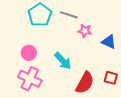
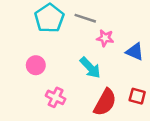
cyan arrow: (63, 61) -> (90, 68), moved
pink cross: (30, 79) -> (56, 97), moved, size x0.7

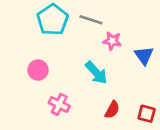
blue triangle: (135, 52) -> (144, 55), turned 30
red square: (137, 96) -> (147, 114), moved
red semicircle: (105, 102) -> (112, 110), size x0.6

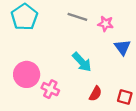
cyan pentagon: (53, 20) -> (24, 17), moved
pink star: (112, 41) -> (106, 24), moved
pink circle: (38, 70) -> (27, 74), moved, size x1.5

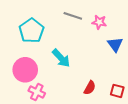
cyan pentagon: (24, 17) -> (32, 31), moved
cyan arrow: (82, 62) -> (61, 58), moved
pink cross: (50, 89) -> (37, 92), moved

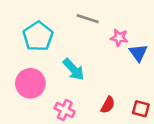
pink star: (99, 22) -> (119, 38), moved
pink cross: (37, 92) -> (65, 110), moved

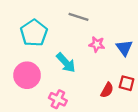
pink star: (119, 38) -> (97, 44), moved
red semicircle: (108, 105) -> (107, 90), moved
red square: (141, 109) -> (127, 83), moved

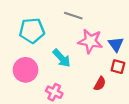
cyan pentagon: (34, 33) -> (32, 31), turned 30
pink star: (97, 44) -> (90, 41), size x1.6
red square: (127, 83) -> (118, 67), moved

